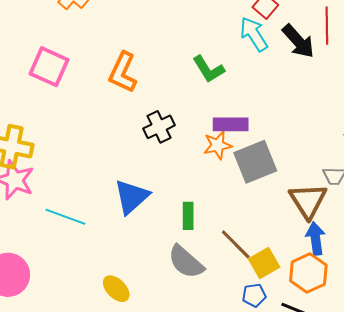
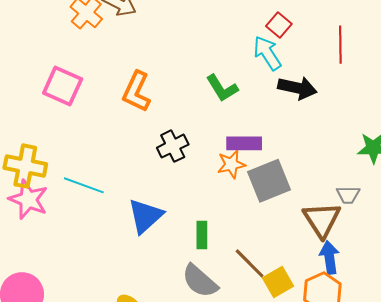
black arrow: (298, 41) -> (297, 88), moved, turned -36
cyan line: (65, 217) -> (84, 185), moved

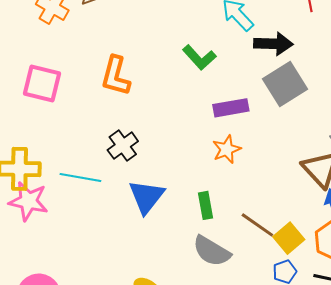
black cross: (173, 146) -> (123, 146), moved
orange star: (231, 164) -> (227, 149), moved
gray square: (269, 181) -> (285, 84), moved

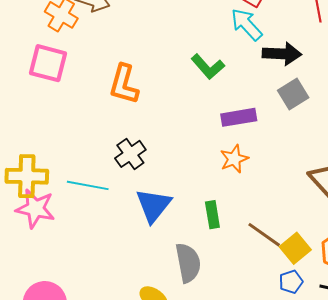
pink square: (42, 84) -> (48, 63), moved
gray square: (285, 84) -> (293, 94), size x0.7
gray semicircle: (212, 251) -> (188, 263), moved, turned -132

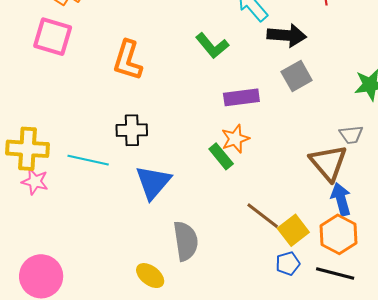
black cross: (130, 154) -> (132, 130), turned 32
pink star: (35, 209) -> (35, 181), size x0.7
green rectangle: (212, 215) -> (221, 156), moved, turned -32

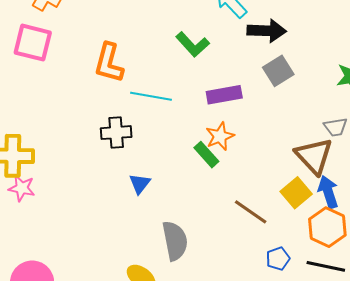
cyan line: (88, 160) -> (151, 96), moved
blue triangle: (153, 182) -> (140, 184), size x0.6
yellow square: (293, 230) -> (296, 193), moved

